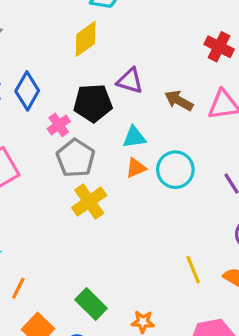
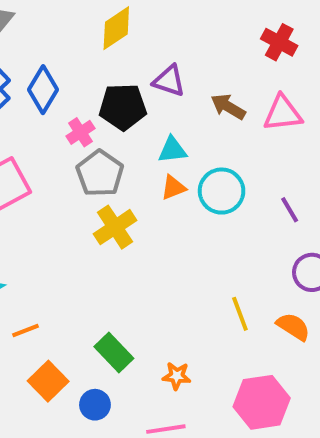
orange line: (18, 288) -> (25, 330), turned 40

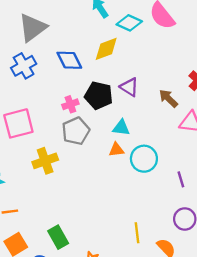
blue diamond: (43, 90) -> (69, 60), moved, turned -72
brown arrow: (228, 107) -> (168, 98), moved
yellow cross: (115, 227) -> (45, 161), moved

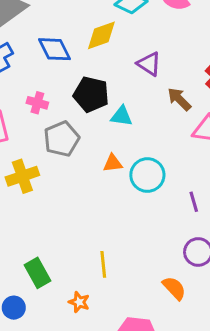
purple triangle: (129, 87) -> (149, 64), moved
pink cross: (70, 104) -> (37, 103), moved, turned 35
cyan triangle: (121, 128) -> (122, 116), moved
yellow line: (137, 233) -> (103, 264), moved

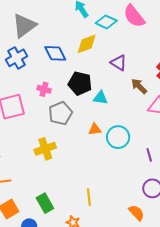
yellow cross: (22, 176) -> (45, 149), moved

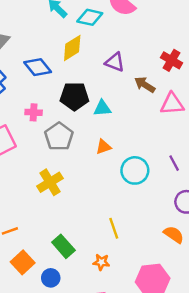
cyan circle: (118, 137) -> (135, 170), moved

